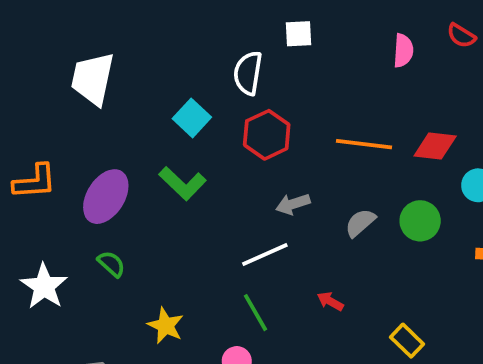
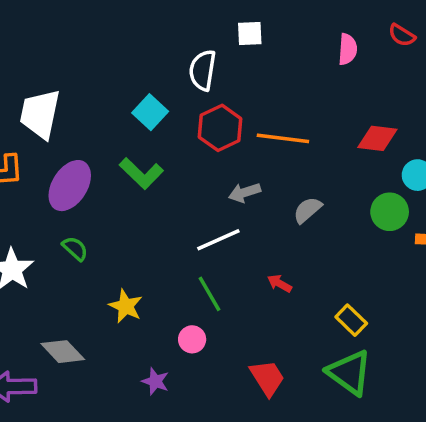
white trapezoid: (93, 79) -> (40, 114), moved
orange line: (364, 144) -> (283, 138), moved
green circle: (420, 221) -> (390, 212), moved

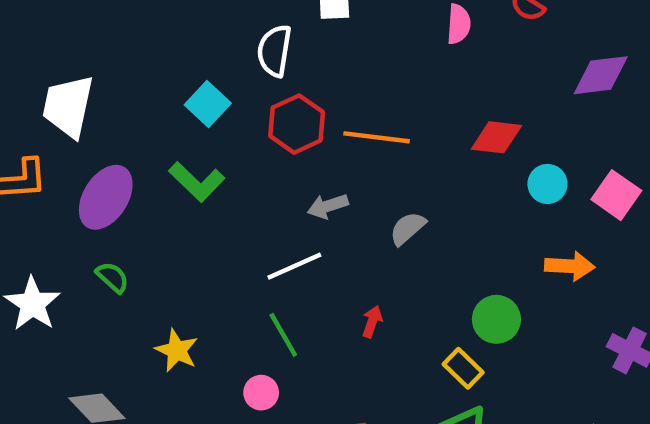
green circle: (390, 212) -> (496, 319), moved
red arrow: (279, 283) -> (372, 322), turned 80

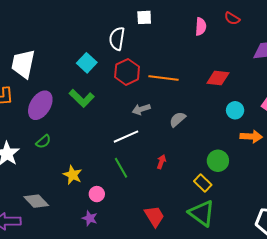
cyan circle: (547, 184) -> (235, 110), moved
green semicircle: (112, 277) -> (43, 142), turned 98
pink circle: (261, 393) -> (97, 194), moved

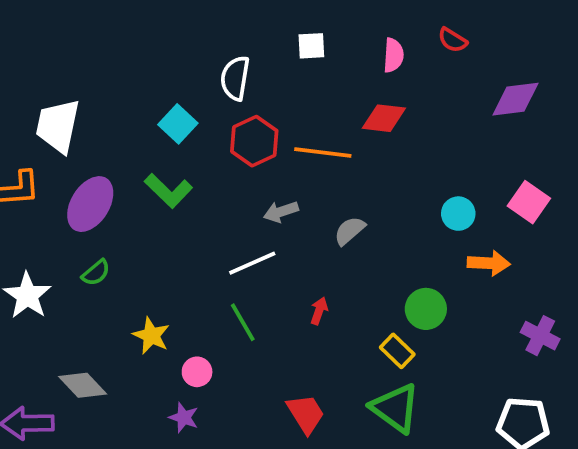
white square: (144, 17) -> (311, 46), moved
red diamond: (218, 78) -> (384, 118), moved

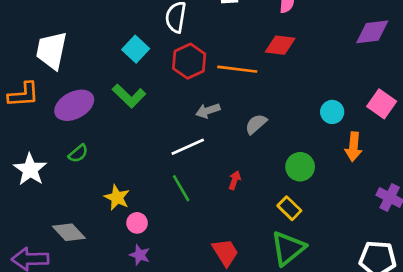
purple ellipse: (90, 204) -> (74, 105), turned 30
orange arrow: (489, 263) -> (354, 147), turned 92
green circle: (426, 309) -> (300, 167), moved
pink circle: (197, 372) -> (137, 223), moved
green triangle: (395, 408) -> (288, 248), turned 45

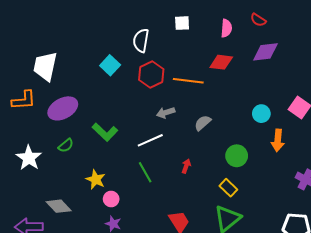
purple diamond: (372, 32) -> (265, 52), moved
green L-shape: (129, 96) -> (105, 132), moved

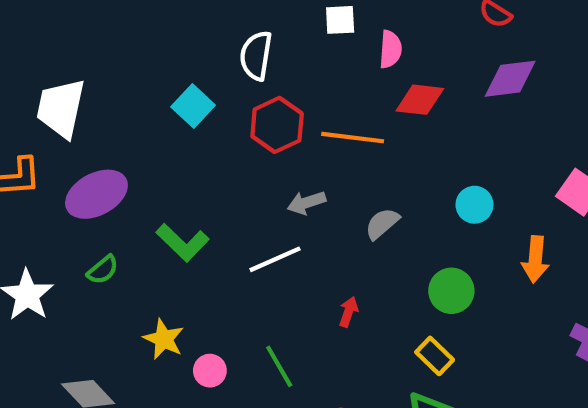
pink semicircle: (226, 28) -> (390, 49), moved
cyan circle: (261, 114) -> (474, 205), moved
green line: (145, 172) -> (279, 366), moved
pink circle: (111, 199) -> (210, 371), moved

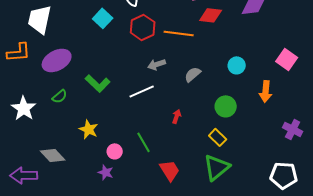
pink circle: (210, 371) -> (115, 151), moved

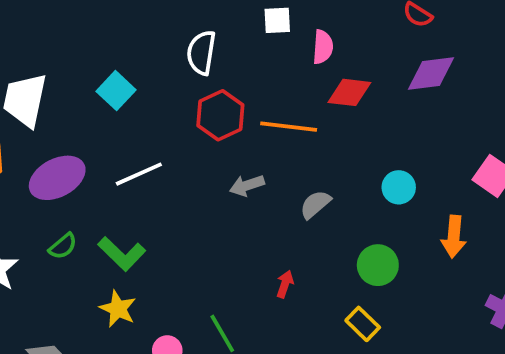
cyan square: (103, 18) -> (116, 91), moved
green L-shape: (98, 83) -> (122, 254), moved
white line: (142, 91) -> (139, 174), moved

